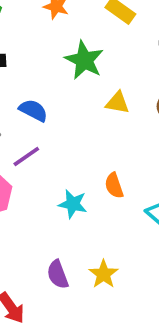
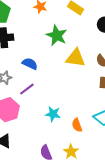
yellow triangle: (117, 103) -> (76, 58), size x1.5
orange semicircle: (114, 186) -> (77, 125), moved

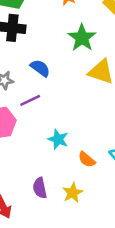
orange semicircle: (77, 125) -> (87, 160), turned -40

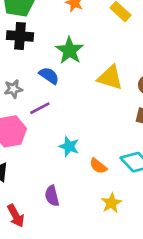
green star: (82, 38) -> (70, 50), moved
yellow star: (73, 193) -> (111, 203), moved

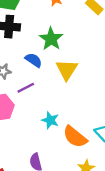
yellow triangle: (110, 78) -> (67, 70), moved, turned 45
orange semicircle: (98, 166) -> (75, 137), size x1.6

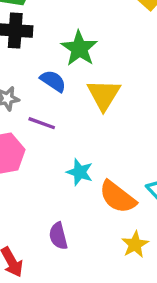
purple line: (26, 88) -> (42, 123), turned 48

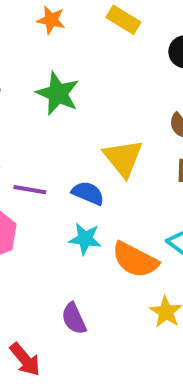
blue semicircle: (53, 81) -> (88, 193), moved
yellow triangle: (104, 95) -> (123, 158), moved

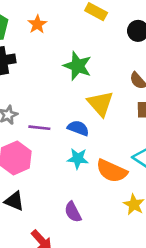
orange star: (51, 20) -> (37, 24), moved, turned 30
green star: (58, 93) -> (77, 66), moved

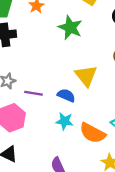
green star: (77, 66) -> (70, 28), moved

